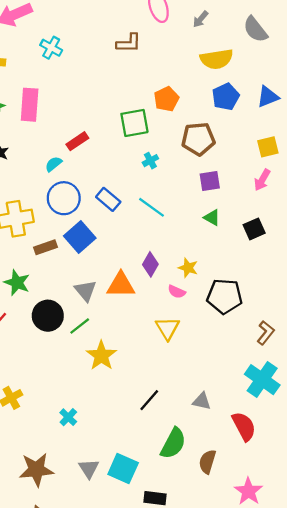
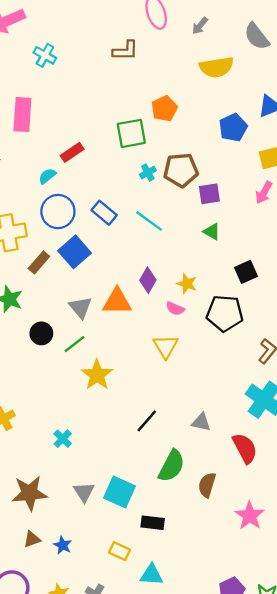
blue pentagon: (226, 97) -> (233, 128), moved
brown pentagon: (198, 139) -> (181, 170), moved
black square: (254, 229) -> (246, 272), moved
brown rectangle: (45, 247) -> (39, 262), turned -30
black circle: (48, 316) -> (41, 333), size x0.7

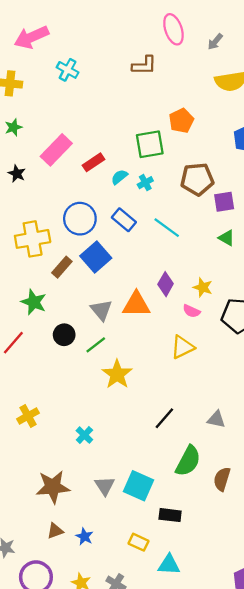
pink rectangle: (22, 114) -> (56, 150), moved, turned 40
cyan cross: (148, 172) -> (145, 183), moved
cyan semicircle: (47, 176) -> (119, 177), moved
yellow triangle: (166, 346) -> (182, 347), turned 35

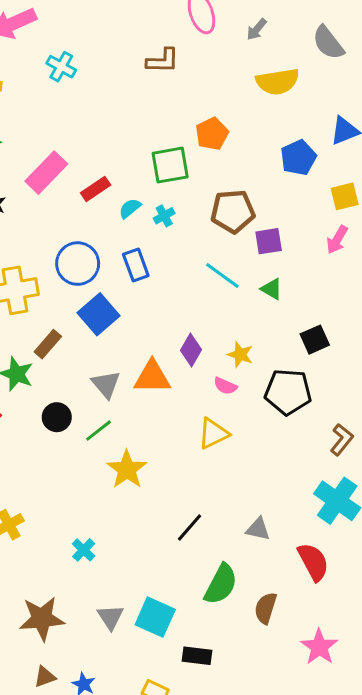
blue rectangle: (124, 220) -> (136, 265), turned 30
cyan line: (167, 228) -> (222, 275), moved
brown rectangle: (62, 267) -> (48, 344), moved

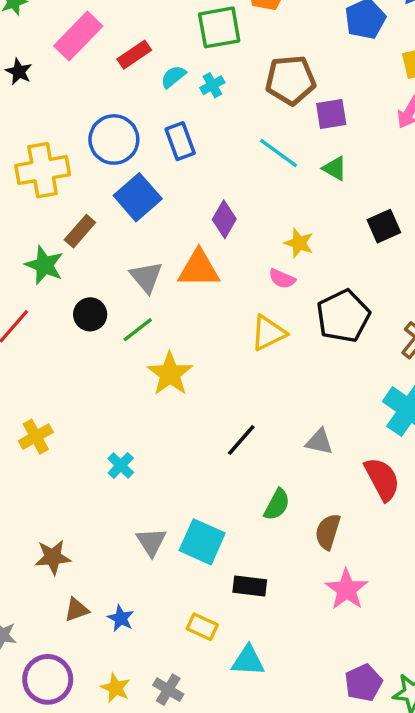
purple diamond: (191, 350) -> (224, 219), moved
black pentagon: (288, 392) -> (343, 316), moved, turned -30
green semicircle: (221, 584) -> (277, 505), size x0.7
brown star: (42, 619) -> (53, 557), moved, size x0.7
pink star: (319, 647) -> (346, 589), moved

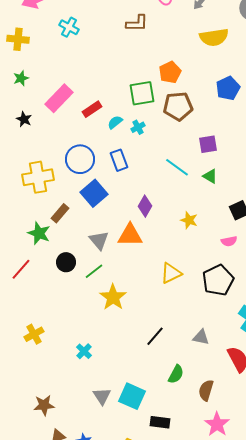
brown pentagon: (290, 80) -> (178, 106), moved
pink semicircle: (282, 279) -> (229, 241), moved, turned -35
black pentagon: (343, 316) -> (218, 280), moved

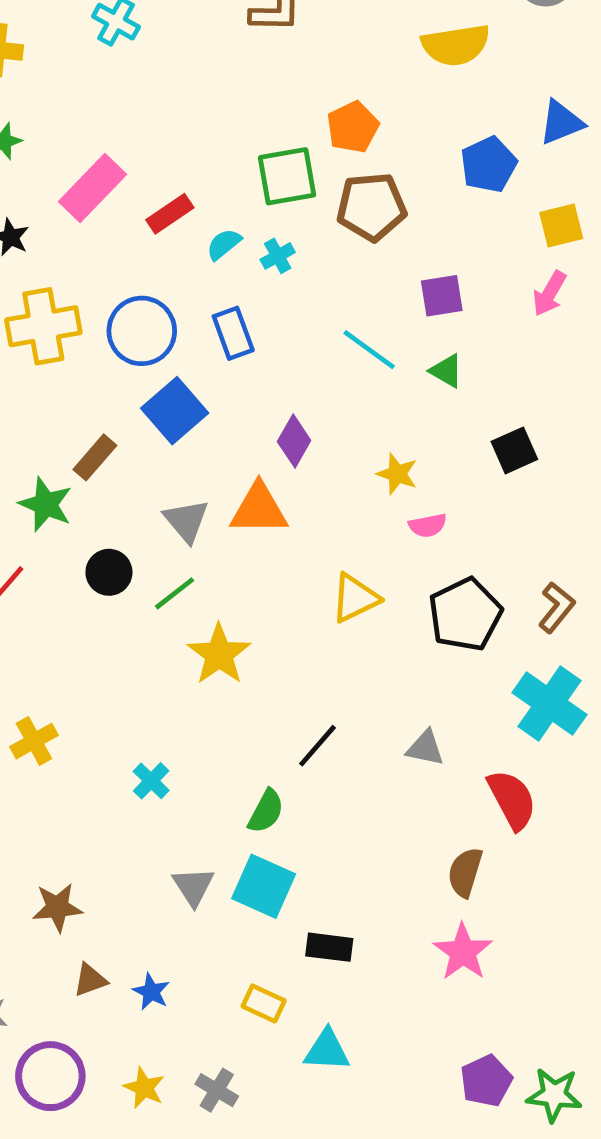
yellow cross: (38, 177) -> (43, 326), moved
pink semicircle: (229, 241) -> (428, 525), moved
green semicircle: (176, 374) -> (266, 811), moved
brown semicircle: (206, 390) -> (465, 872), moved

